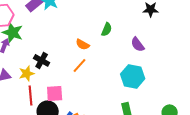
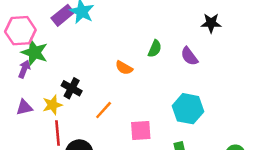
purple semicircle: (138, 44) -> (189, 56), moved
orange line: (80, 65) -> (104, 110), moved
pink square: (55, 93) -> (141, 130), moved

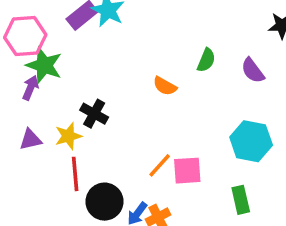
orange line: (104, 110) -> (160, 165), moved

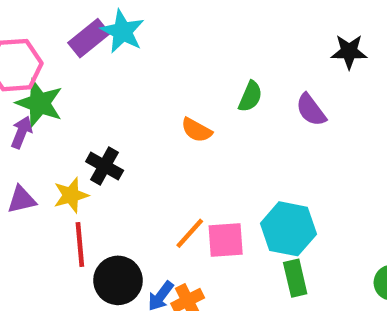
cyan hexagon: (251, 141) -> (288, 229), moved

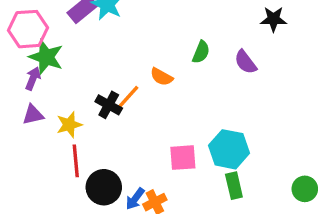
black cross: (105, 166) -> (109, 105), moved
purple triangle: (22, 200) -> (33, 115), moved
orange line: (190, 233) -> (129, 97), moved

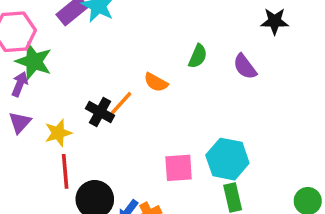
purple triangle: (33, 115) -> (20, 122), turned -35

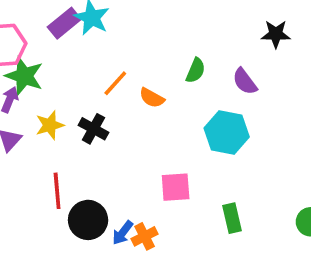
orange line: (121, 103) -> (115, 83), moved
yellow star: (58, 133) -> (50, 125), moved
cyan hexagon: (227, 159) -> (227, 132), moved

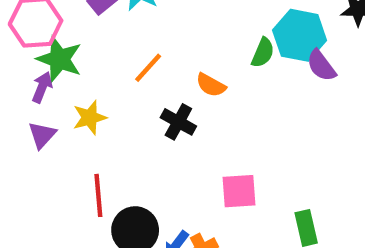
orange line: (115, 83) -> (148, 68), moved
black cross: (93, 129) -> (178, 122), moved
cyan hexagon: (227, 132) -> (300, 35), moved

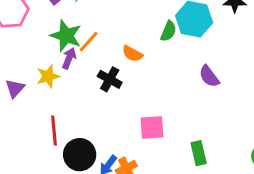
green star: (59, 59) -> (66, 36), moved
purple semicircle: (321, 66) -> (209, 76), moved
purple arrow: (42, 87) -> (69, 58), moved

